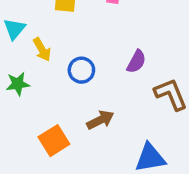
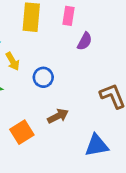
purple semicircle: (136, 62) -> (85, 41), moved

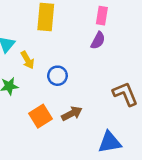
pink rectangle: (69, 16) -> (102, 16), moved
orange square: (22, 132) -> (41, 116), moved

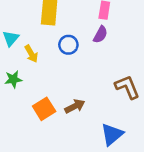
blue circle: (57, 76) -> (68, 45), moved
blue triangle: (110, 142) -> (112, 134), turned -30

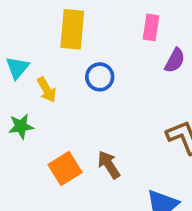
purple semicircle: (100, 35) -> (175, 60), moved
brown arrow: (75, 106) -> (109, 165), turned -96

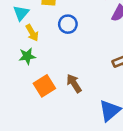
cyan triangle: (17, 68) -> (21, 13), moved
green star: (21, 126) -> (27, 56), moved

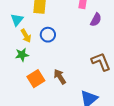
blue circle: (68, 24) -> (48, 35), moved

